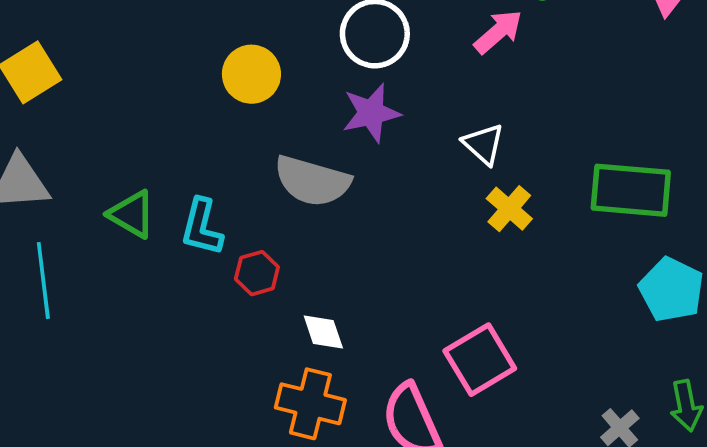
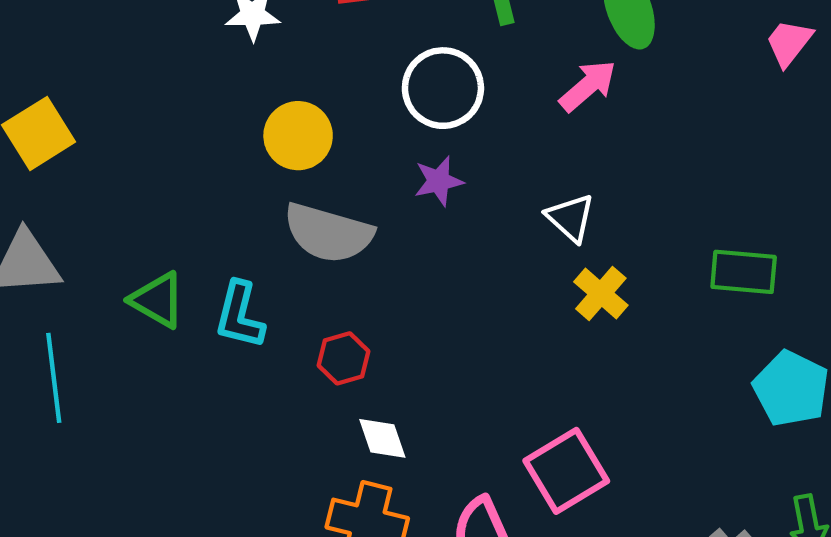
purple star: (371, 113) -> (439, 181), size x0.7
gray semicircle: (312, 181) -> (328, 233), moved
green rectangle: (631, 190) -> (744, 272), size x0.7
red hexagon: (257, 273) -> (343, 358), moved

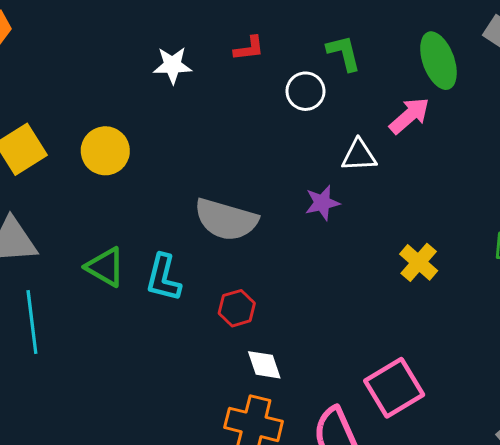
white circle: (443, 88) -> (305, 91), moved, size x0.7
yellow circle: (298, 136) -> (105, 151), moved
purple star: (439, 181) -> (322, 203), moved
white triangle: (571, 218) -> (359, 155), moved, turned -45

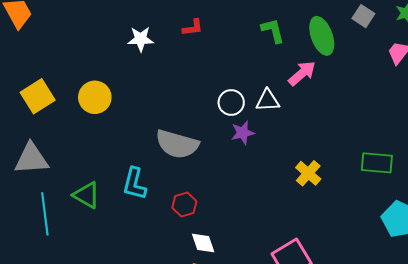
green L-shape: (344, 53) -> (273, 31), moved
white circle: (305, 91) -> (231, 102), moved
green triangle: (105, 267) -> (87, 195), moved

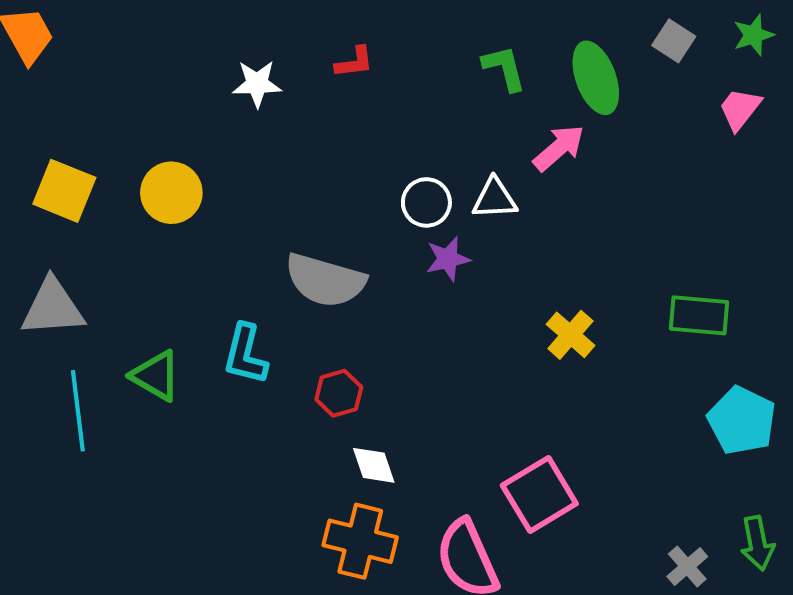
yellow square: (38, 96) -> (64, 191), turned -36

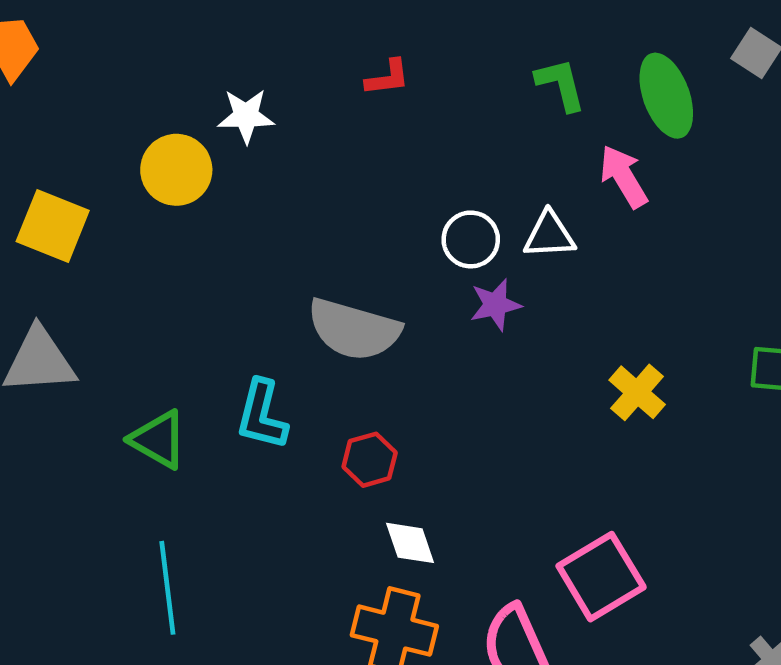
white star: (257, 84) -> (246, 116), moved
pink arrow: (559, 148) -> (624, 177), turned -80
yellow circle: (171, 193) -> (176, 170), moved
cyan line: (78, 411) -> (167, 588), moved

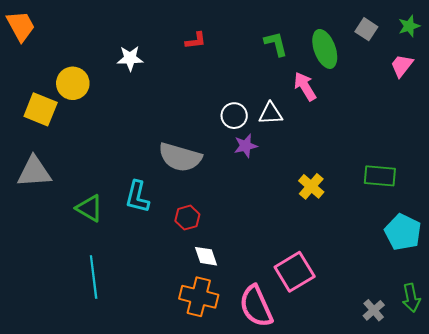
yellow circle: (176, 170) -> (73, 83), moved

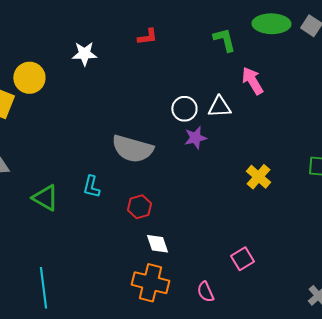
green ellipse: (325, 49) -> (271, 24), moved, turned -69
cyan L-shape: (137, 197) -> (91, 187), size x0.7
pink square: (295, 272) -> (242, 259), size x0.6
cyan line: (94, 277) -> (43, 288), moved
pink semicircle: (256, 306) -> (205, 292), size x0.5

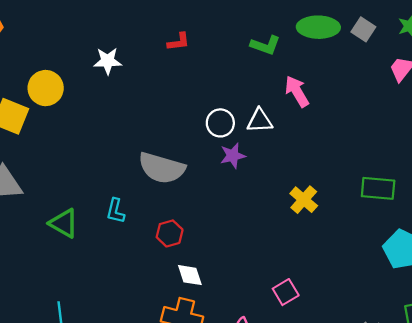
green L-shape: (224, 40) -> (265, 45), turned 124

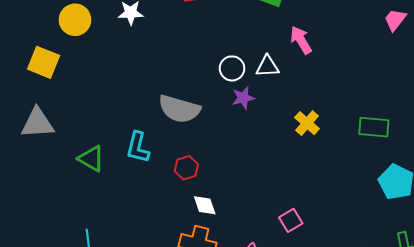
yellow circle: (46, 88) -> (75, 20), moved
yellow cross: (304, 200) -> (307, 123), moved
cyan L-shape: (115, 211) -> (138, 147), size x1.4

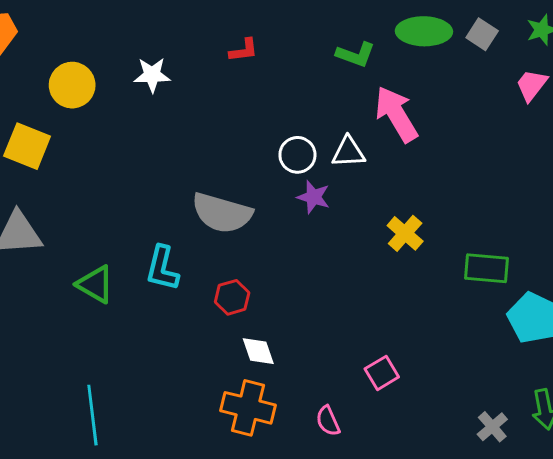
pink arrow: (301, 40) -> (396, 114), size x1.4
purple star: (243, 98) -> (313, 197), turned 30
green rectangle: (374, 127) -> (486, 268), moved

